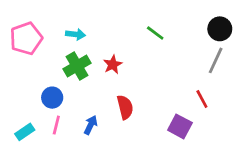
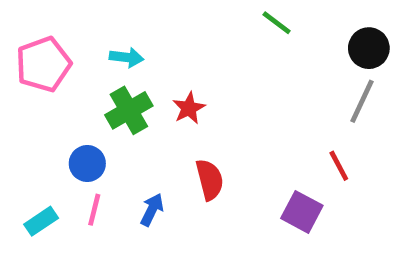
green line: (155, 33) -> (277, 23), moved

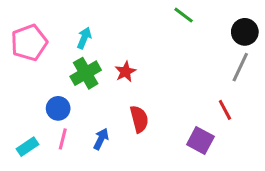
cyan arrow: (127, 57) -> (84, 38), turned -75

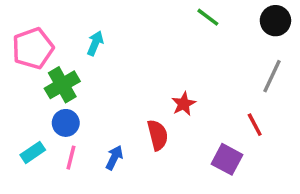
black circle: (245, 32) -> (275, 21), moved
red star: (125, 72) -> (184, 104), moved
green cross: (86, 73) -> (62, 85), moved
cyan rectangle: (27, 147) -> (33, 152), moved

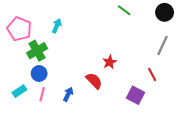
pink pentagon: (33, 48) -> (19, 29), turned -30
red semicircle: (158, 135) -> (94, 81), turned -30

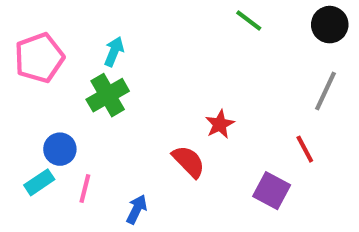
pink pentagon: (19, 29) -> (39, 58), turned 30
green cross: (37, 51) -> (108, 95), moved
blue circle: (39, 74) -> (60, 149), moved
blue arrow: (68, 94) -> (137, 209), moved

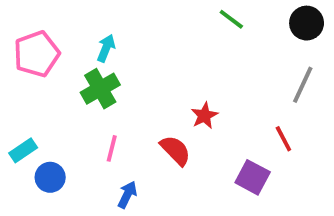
blue circle: (60, 149) -> (50, 177), moved
cyan rectangle: (39, 182) -> (23, 150), moved
pink line: (85, 189) -> (112, 148), moved

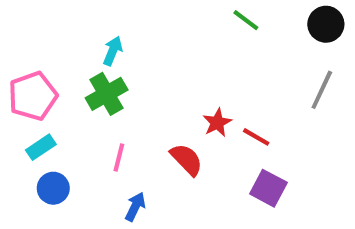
pink pentagon: (37, 54) -> (33, 96), moved
red line: (283, 139) -> (256, 137), moved, turned -32
cyan rectangle: (23, 150) -> (41, 147), moved

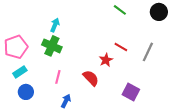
gray line: (322, 90) -> (148, 52), moved
green cross: (107, 94) -> (52, 46), turned -36
red line: (256, 137) -> (121, 47), moved

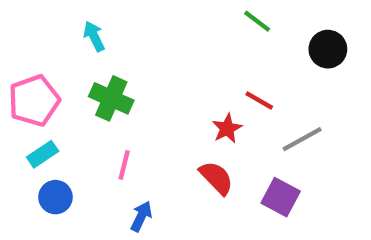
black circle: (159, 12) -> (328, 49), moved
cyan arrow: (55, 25) -> (94, 36), moved, turned -48
gray line: (148, 52) -> (302, 139), moved, turned 36
red semicircle: (91, 78) -> (216, 178), moved

